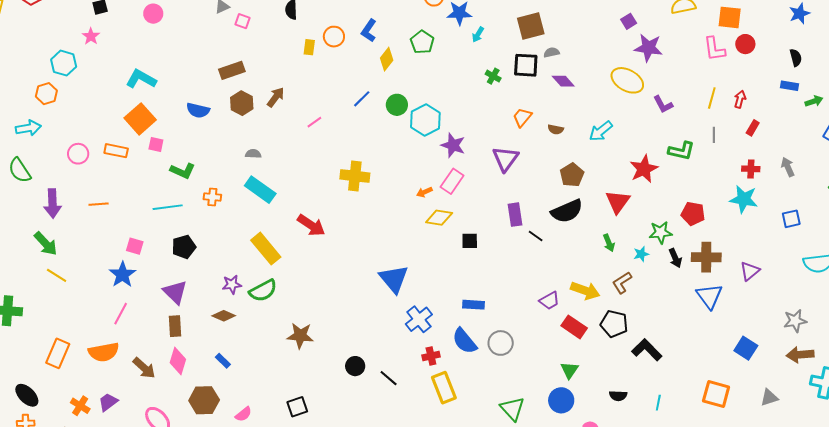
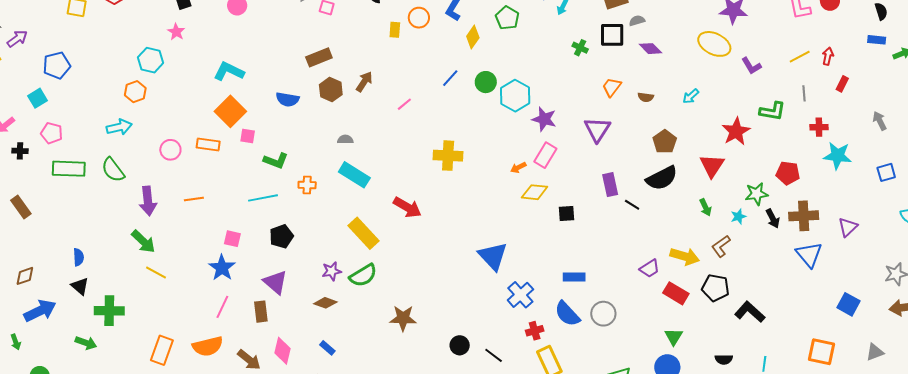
yellow line: (712, 98) -> (800, 57), turned 50
cyan arrow: (601, 131) -> (691, 96), size x0.7
red cross: (751, 169) -> (819, 127), moved
brown rectangle: (175, 326) -> (261, 312), moved

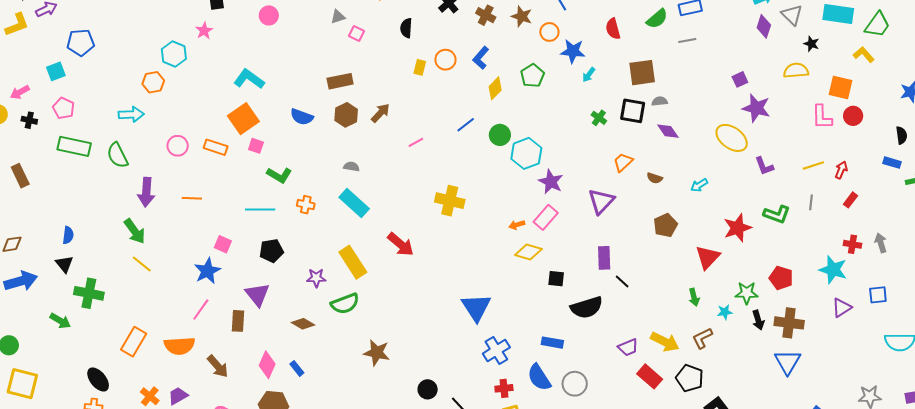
red cross: (819, 127) -> (852, 244), moved
black semicircle: (662, 178) -> (587, 307), moved
purple triangle: (848, 227) -> (842, 308), moved
purple star: (332, 271) -> (316, 278), moved
pink diamond: (282, 351) -> (267, 365), moved

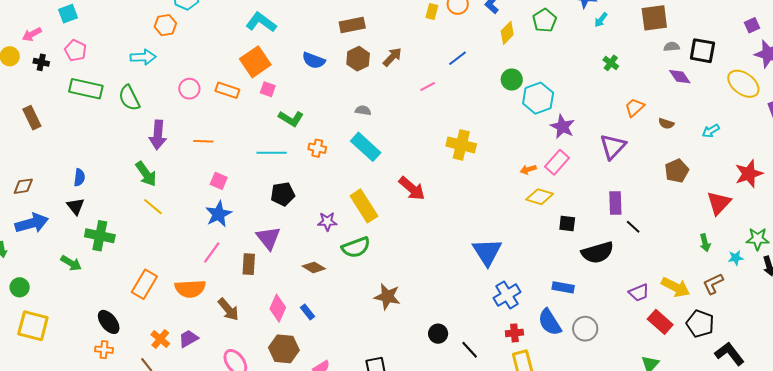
black square: (633, 111) -> (702, 51), moved
blue line: (466, 125) -> (458, 58), moved
pink square: (223, 244) -> (219, 181), moved

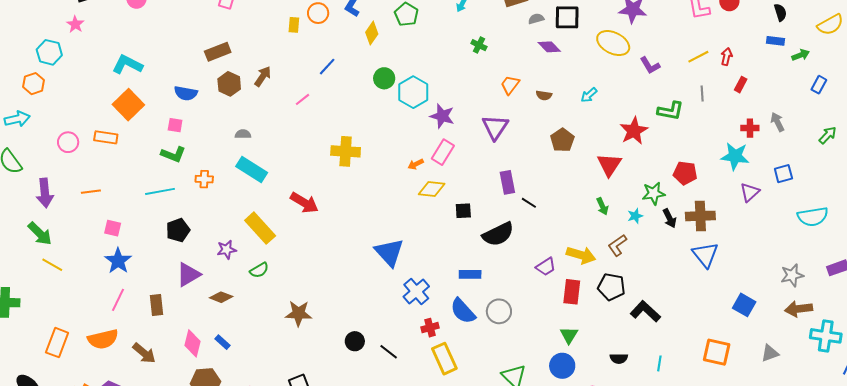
pink square: (268, 89) -> (175, 125), moved
purple triangle: (268, 238) -> (188, 275), moved, turned 48
green semicircle: (356, 247) -> (259, 270), size x0.7
red rectangle: (660, 322) -> (572, 292), turned 65

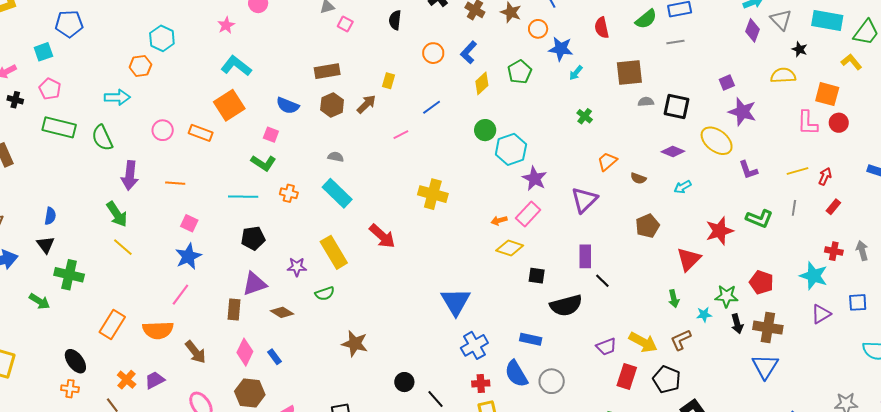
pink star: (75, 24) -> (226, 25), moved
yellow rectangle: (294, 25) -> (388, 81), moved
purple diamond: (549, 47) -> (673, 151), moved, turned -35
brown rectangle: (157, 305) -> (234, 309), moved

